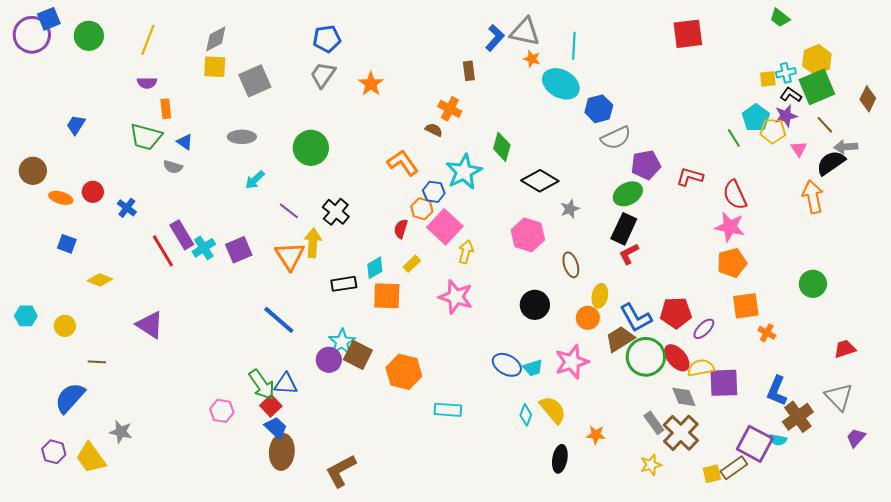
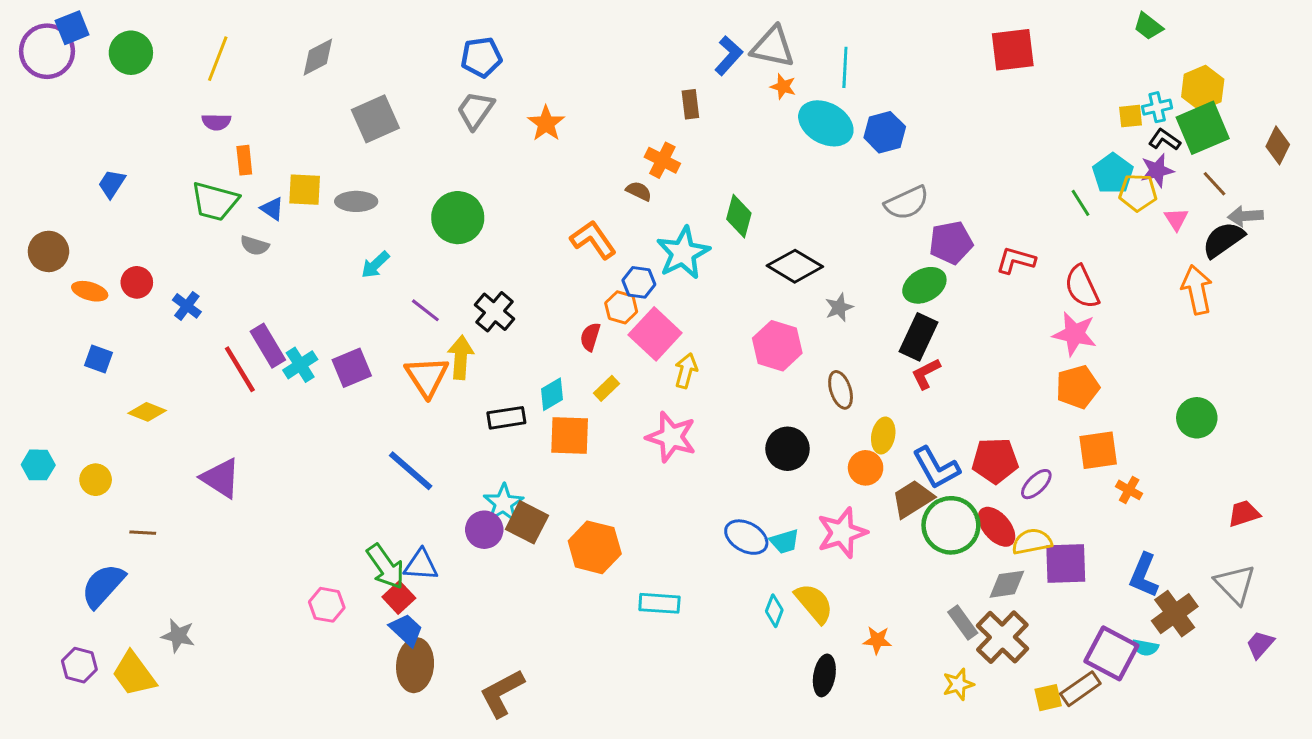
yellow square: (215, 67) -> (305, 190), moved
blue hexagon: (599, 109) -> (885, 132), moved
gray diamond: (684, 397) -> (1007, 584), turned -76

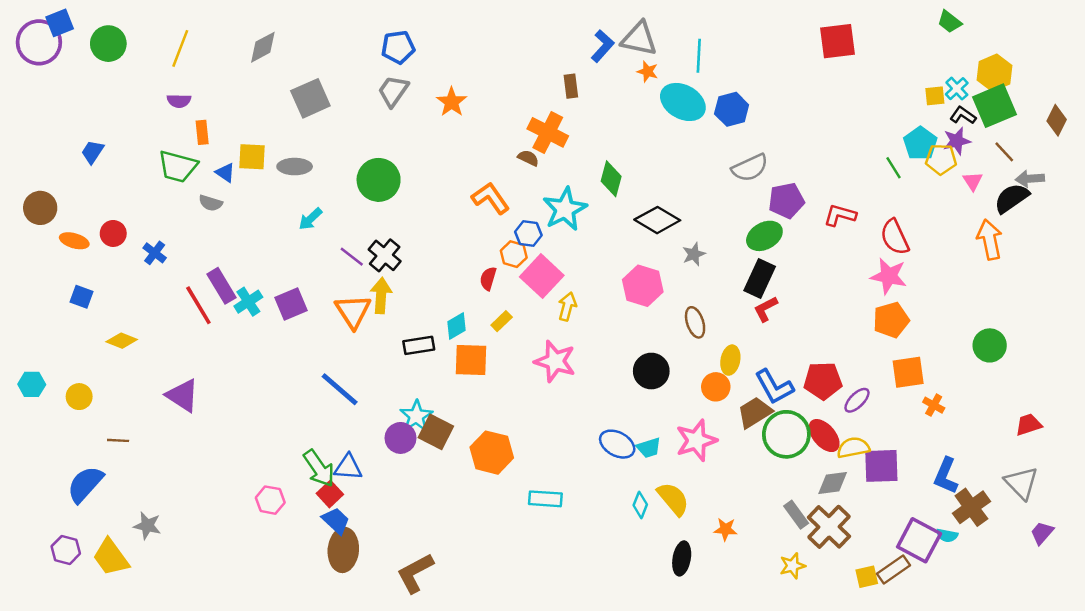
cyan cross: (1157, 107) -> (957, 89), turned -30
orange cross: (662, 160) -> (548, 132), size x1.4
black cross: (495, 312) -> (385, 255), moved

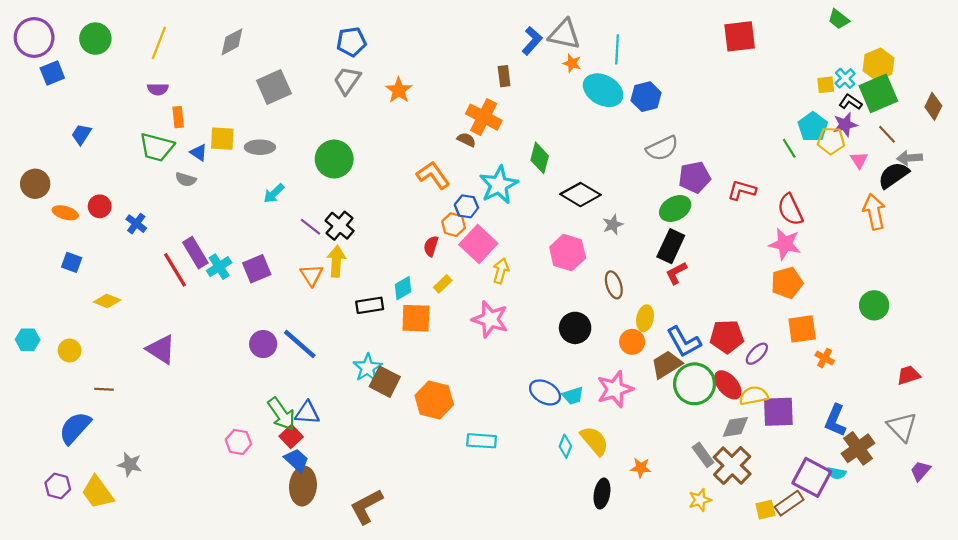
blue square: (60, 23) -> (52, 73), moved
orange triangle: (353, 311) -> (312, 275), size x0.7
purple circle: (400, 438) -> (263, 344), moved

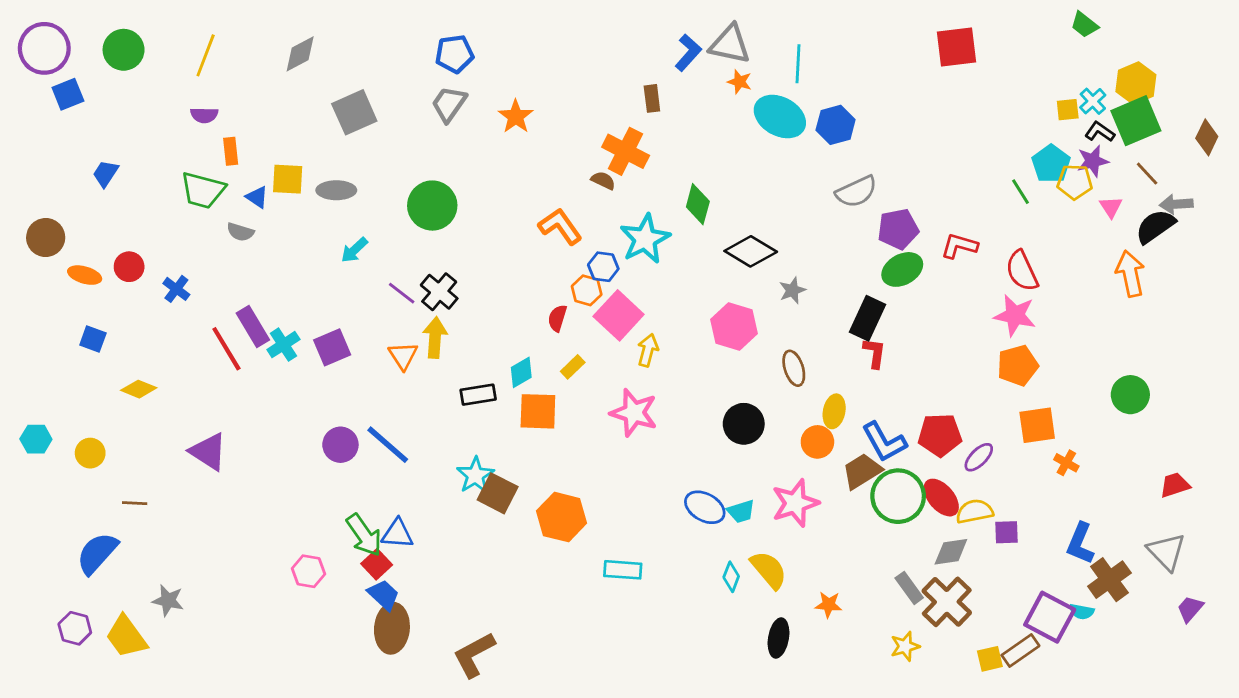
green ellipse: (675, 208) -> (902, 269), moved
red L-shape: (676, 273) -> (874, 353), turned 125
purple square: (778, 412) -> (1007, 532), size x0.6

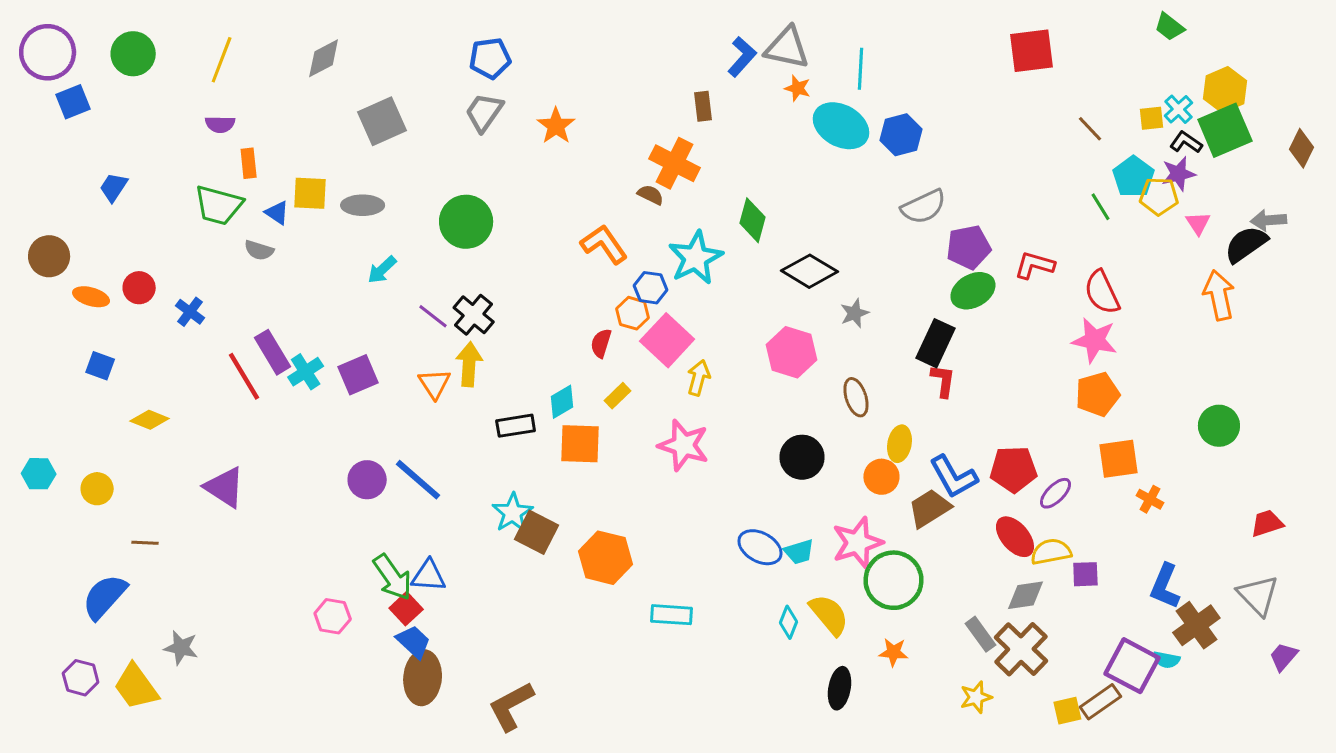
brown line: (1147, 174) -> (1090, 129), moved
green circle: (898, 496) -> (893, 580), moved

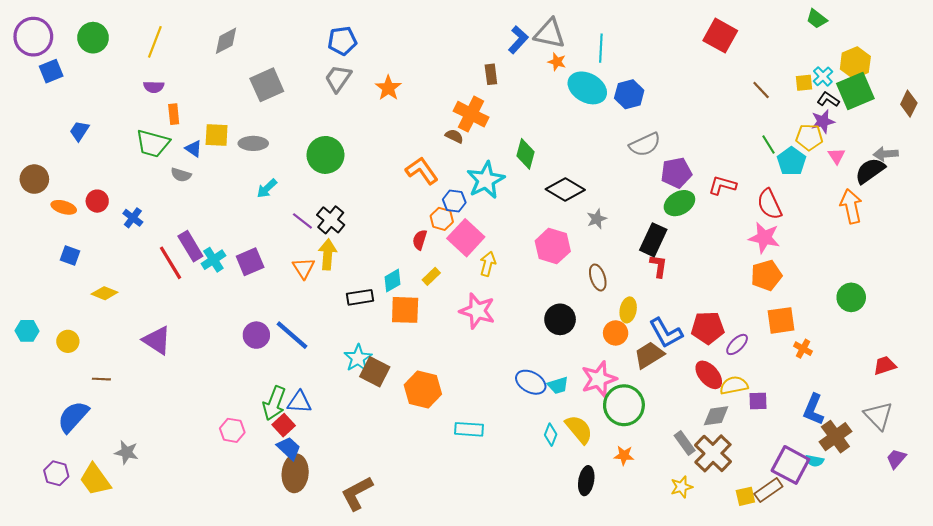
red square: (1031, 51) -> (720, 36), turned 36
cyan pentagon: (1133, 177) -> (791, 161), moved
green arrow: (393, 577) -> (274, 403), turned 56

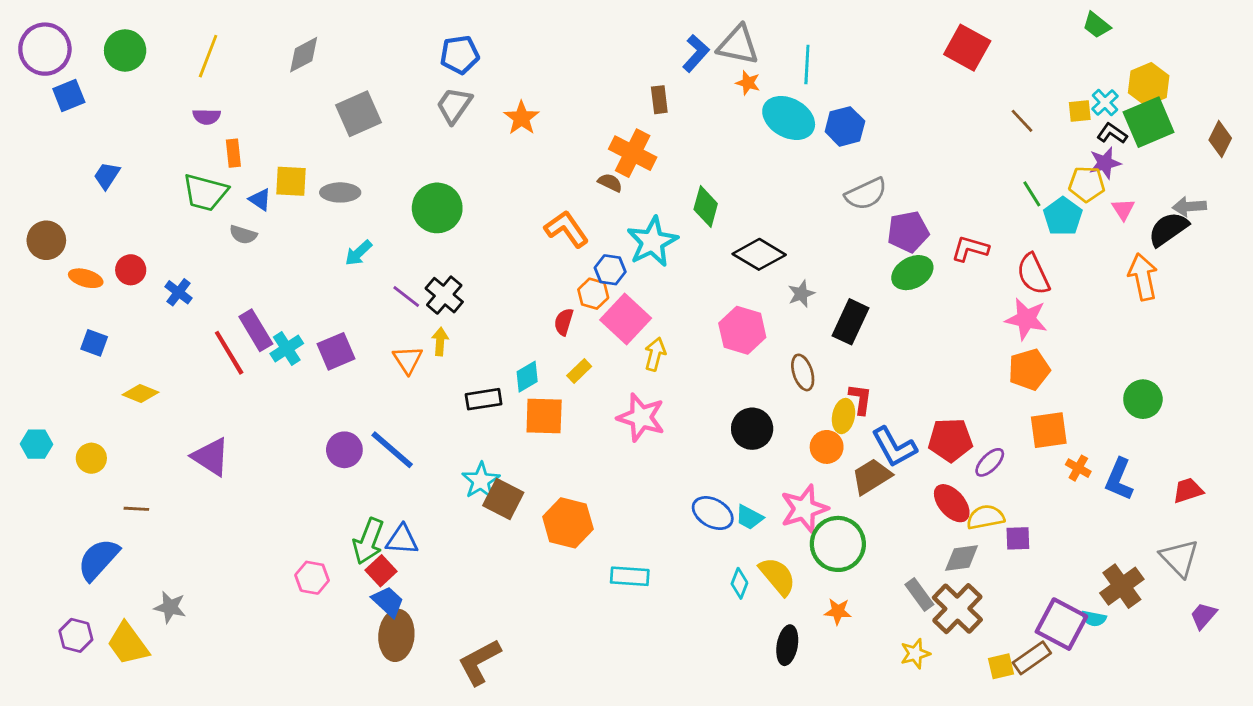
black rectangle: (653, 240) -> (851, 322), moved
yellow arrow: (328, 254) -> (440, 341), size x0.7
red L-shape: (658, 266) -> (860, 399), moved
cyan trapezoid: (558, 385) -> (749, 517), turned 45
blue L-shape: (813, 409) -> (1119, 479), moved

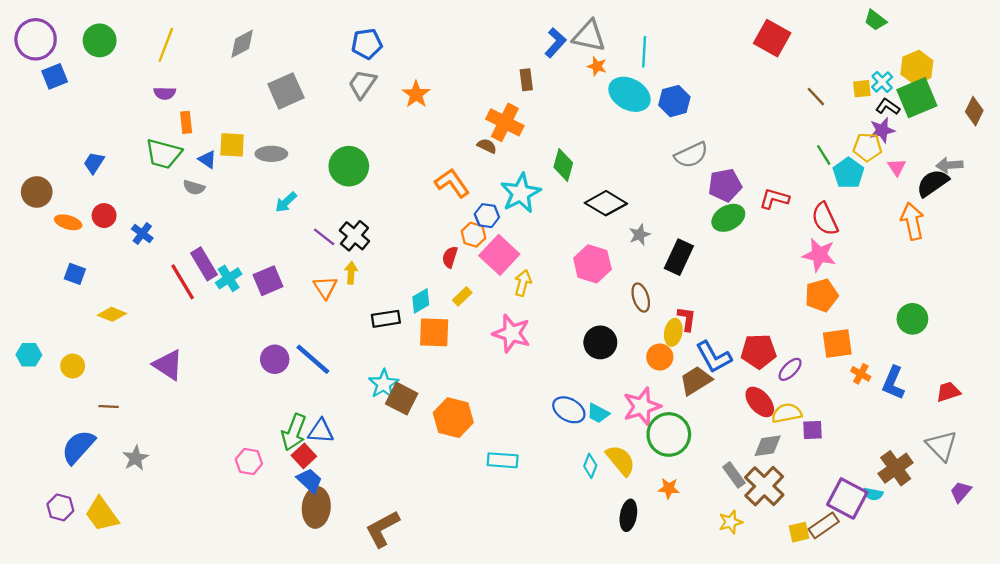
blue trapezoid: (107, 176) -> (94, 163), moved
gray star: (170, 607) -> (136, 458), moved, turned 30

